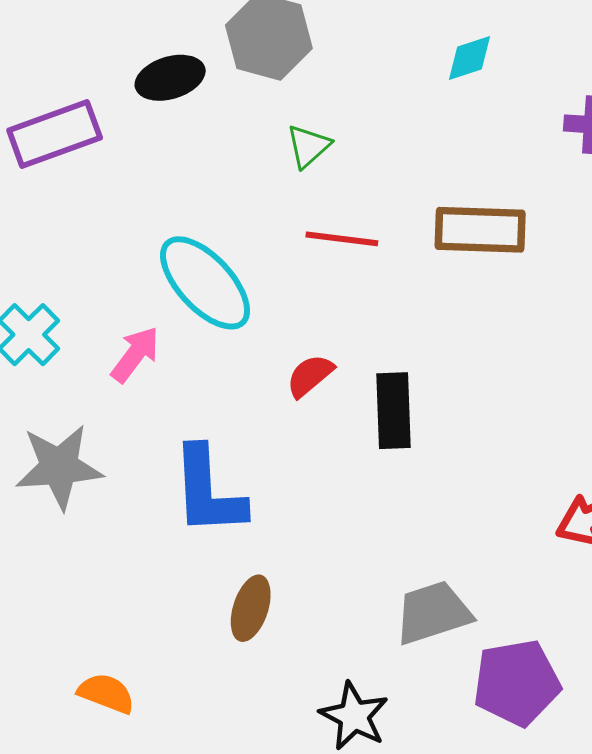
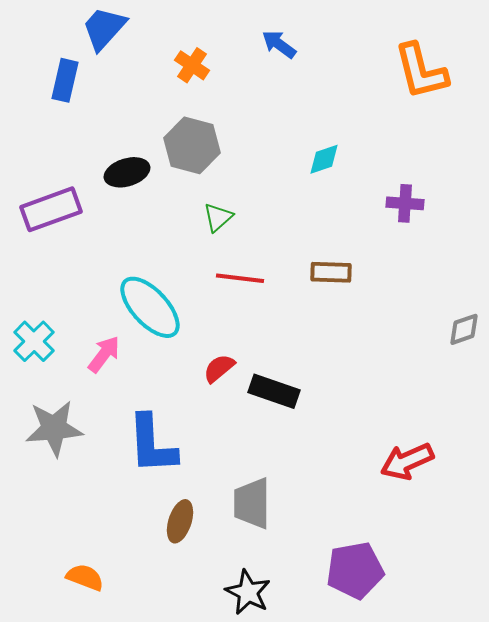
brown rectangle: (480, 230) -> (331, 272), size x0.7
black rectangle: (394, 411) -> (274, 391), turned -69
gray trapezoid: (433, 613) -> (252, 503), moved, turned -72

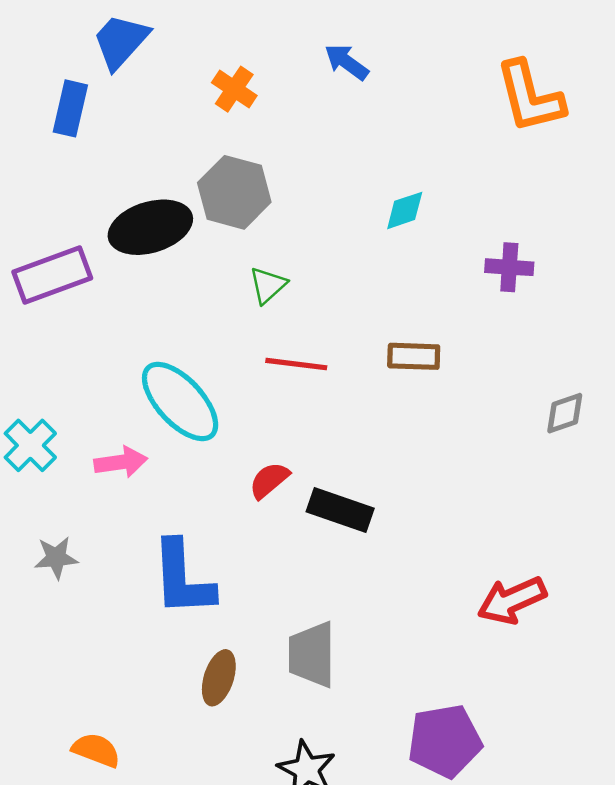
black ellipse: (127, 172) -> (150, 227), size x1.4
gray diamond: (464, 329) -> (565, 413), moved
pink arrow: (104, 354) -> (121, 462), turned 45
gray star: (54, 428) -> (56, 558), size x0.6

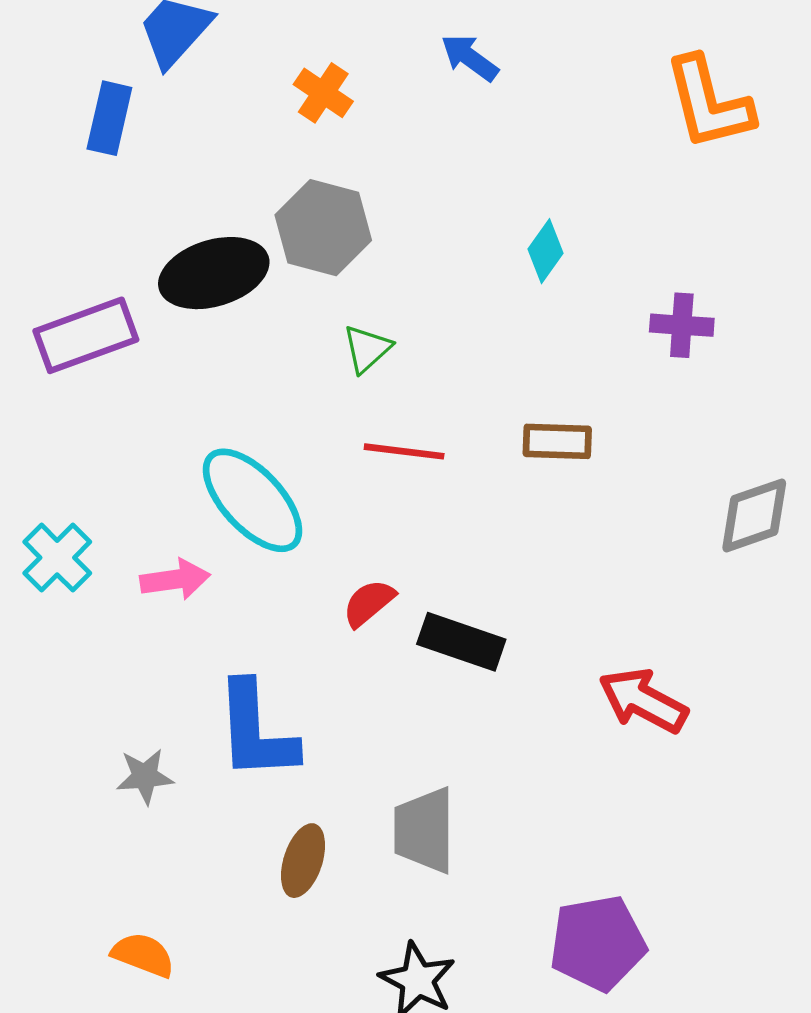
cyan diamond: (405, 210) -> (545, 251), turned -36
gray diamond: (565, 413) -> (754, 515), size x1.4
gray star: (56, 558) -> (145, 776), moved
red arrow: (512, 600) -> (643, 701), moved, turned 52

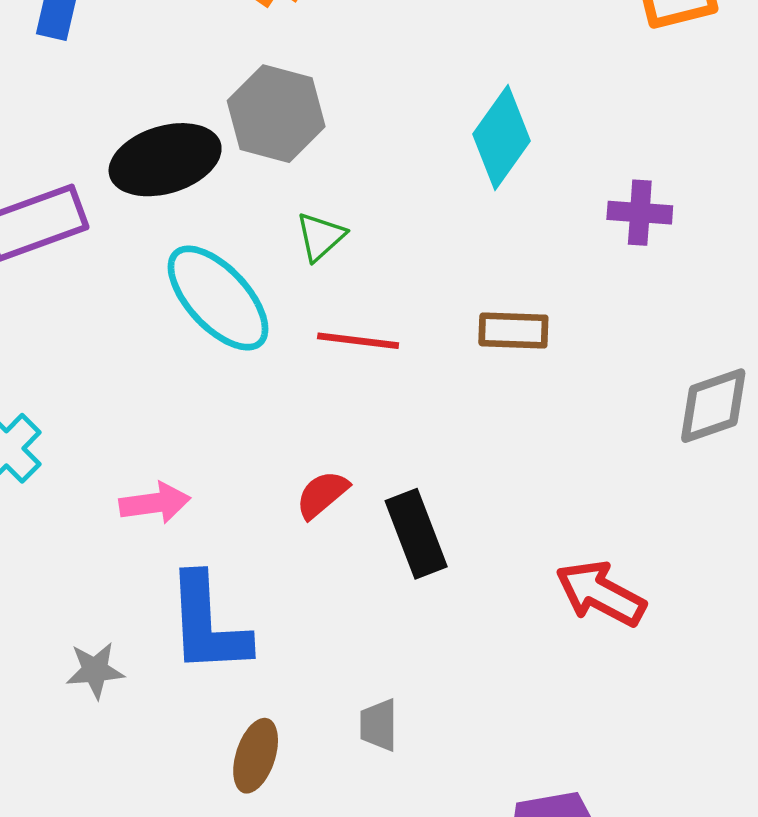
cyan diamond: (545, 251) -> (501, 138), size x1.6
cyan ellipse: (253, 500) -> (218, 298), moved
pink arrow: (175, 579) -> (155, 503), moved
black rectangle: (461, 642) -> (416, 534), turned 50
gray trapezoid: (424, 830) -> (379, 725), size x0.6

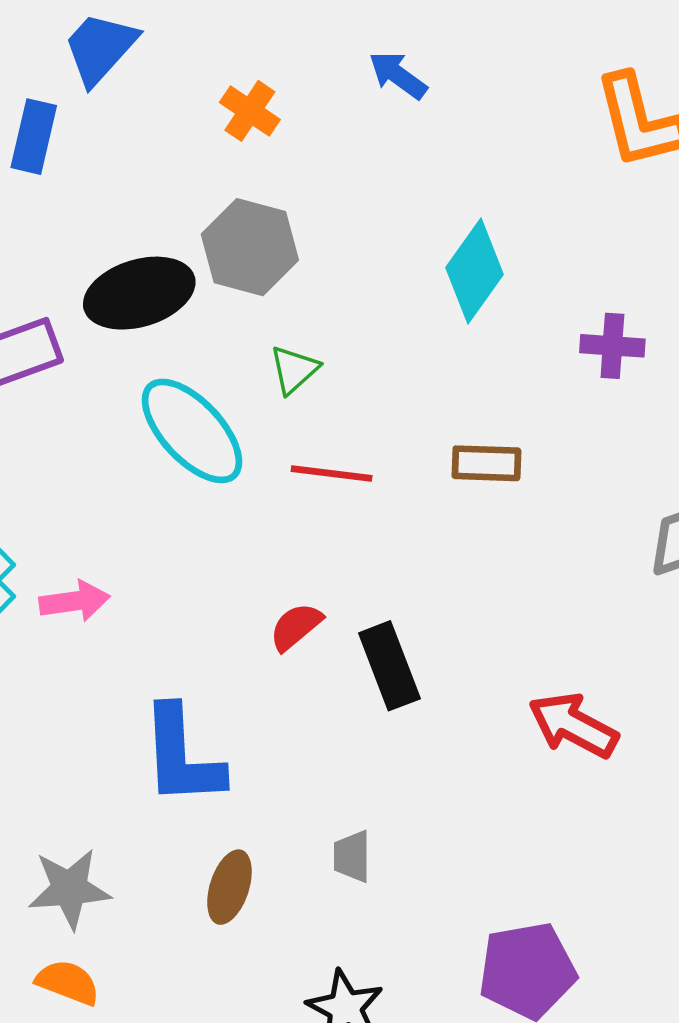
pink arrow: (155, 503) -> (75, 601), moved
gray star: (95, 670) -> (69, 889), moved, size x1.4

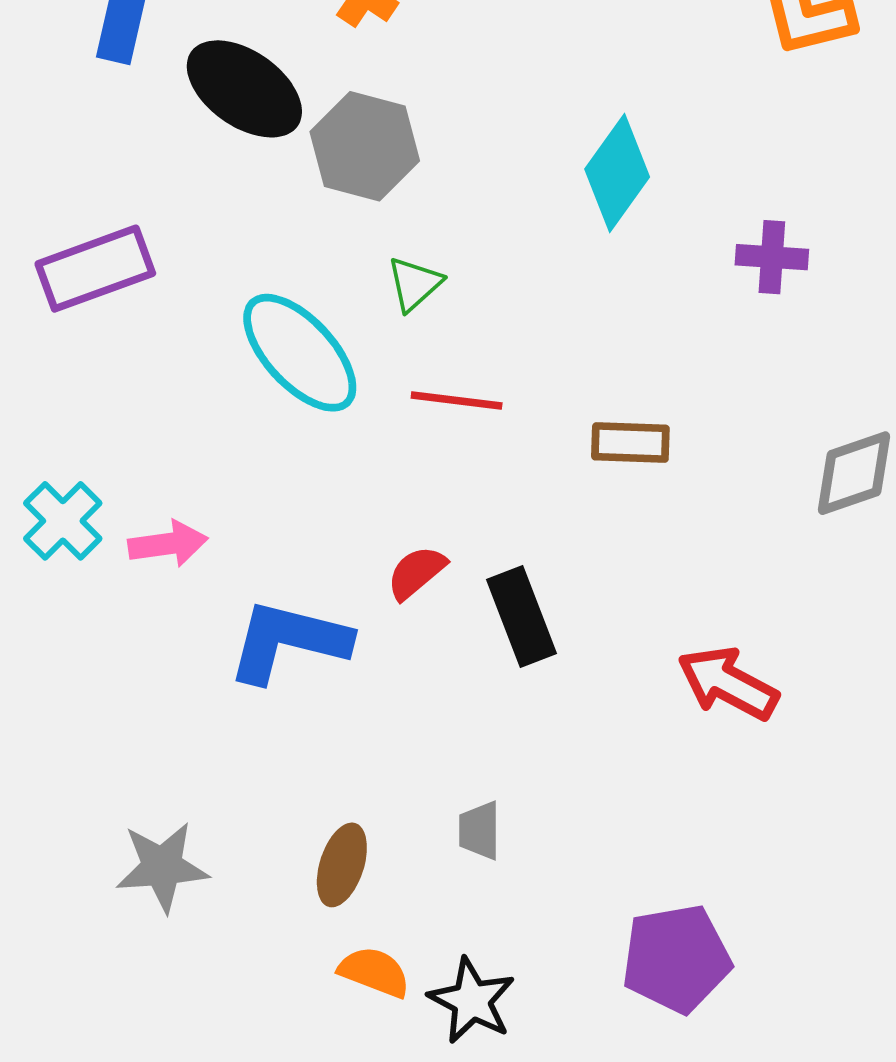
black ellipse: (139, 293) -> (244, 89), moved, turned 52
brown rectangle: (486, 463) -> (630, 443), moved
blue L-shape: (182, 756) -> (288, 641), moved, turned 107
orange semicircle: (68, 982) -> (374, 972), moved

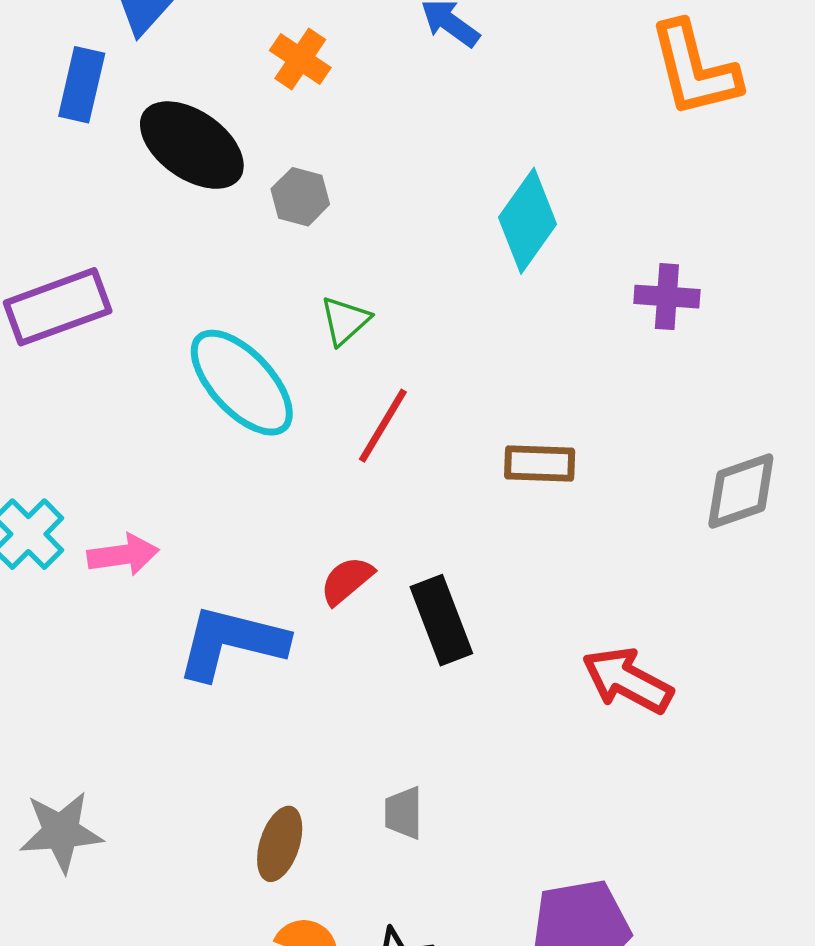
gray hexagon: (365, 146) -> (300, 197), size x0.6
red line: (457, 400) -> (383, 426), turned -66
gray star: (162, 867) -> (61, 832), moved

